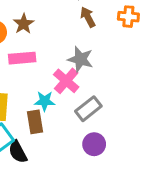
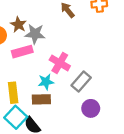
gray star: (80, 59) -> (35, 34), moved
brown rectangle: (35, 122) -> (41, 99), turned -72

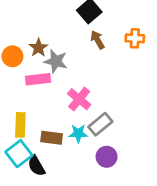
cyan star: (46, 82) -> (78, 133), moved

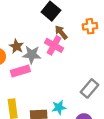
pink cross: (79, 99) -> (54, 45), moved
gray rectangle: (100, 124) -> (89, 88), moved

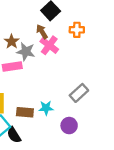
orange cross: (90, 26) -> (77, 30), moved
brown arrow: (61, 32) -> (42, 32), moved

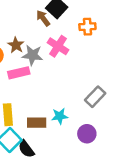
brown arrow: (42, 32) -> (43, 18), moved

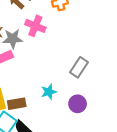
brown rectangle: (37, 123) -> (17, 104), moved

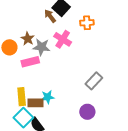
cyan star: (49, 92) -> (48, 97), moved

